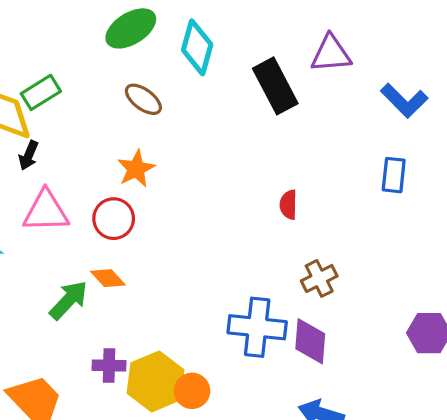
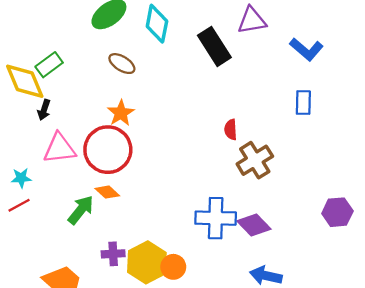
red circle: (114, 219) -> (108, 150), size x1.6
brown cross: (319, 278) -> (255, 160), moved, size x1.4
purple diamond: (310, 341) -> (254, 225), turned -44

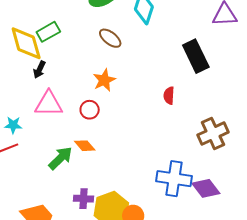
black rectangle: (214, 46) -> (196, 56), moved
red semicircle: (231, 130) -> (169, 96), moved
red circle: (108, 150) -> (90, 110), size x0.5

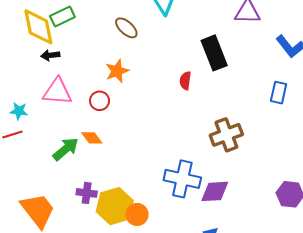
black arrow: (39, 70) -> (50, 55), turned 54
red semicircle: (169, 96) -> (185, 81), moved
purple diamond: (206, 188) -> (215, 191), turned -60

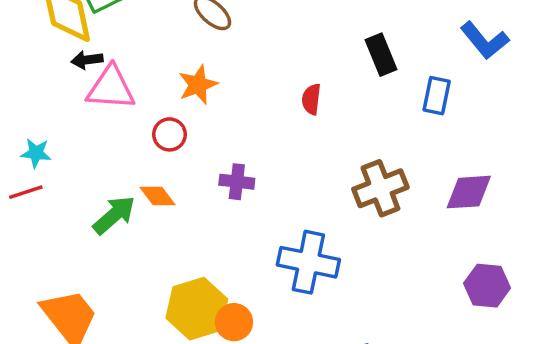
black rectangle: (214, 53) -> (381, 55), moved, size x0.7
pink triangle: (57, 92) -> (111, 88), moved
blue rectangle: (279, 93) -> (437, 96), moved
purple diamond: (215, 191) -> (469, 192), moved
purple cross: (87, 193) -> (237, 182), moved

